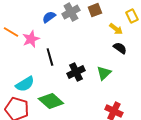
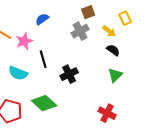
gray cross: (71, 12) -> (80, 31), moved
green triangle: (104, 73) -> (115, 75), moved
cyan semicircle: (25, 84) -> (18, 73), moved, turned 54

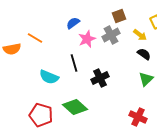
pink star: (24, 41) -> (87, 39), moved

